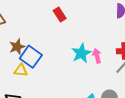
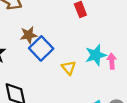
yellow triangle: (21, 70) -> (69, 68), moved, turned 32

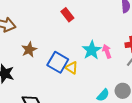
blue square: (41, 48) -> (58, 62), moved

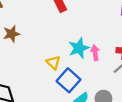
blue square: (58, 62) -> (69, 80), moved

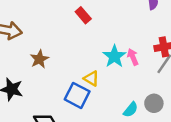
blue square: (69, 80) -> (77, 95), moved

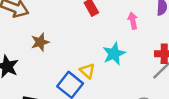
pink arrow: (133, 57) -> (133, 21), moved

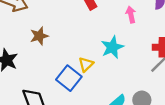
yellow triangle: (87, 71) -> (86, 64), turned 35

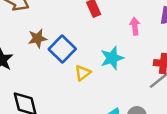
blue square: (69, 78) -> (62, 49), moved

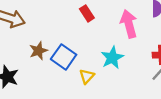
pink arrow: (135, 26) -> (129, 24), size x1.6

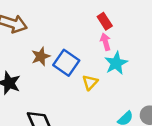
red rectangle: (87, 13) -> (105, 21), moved
pink arrow: (129, 24) -> (105, 42), moved, size x0.6

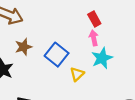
brown star: (41, 56) -> (23, 47), moved

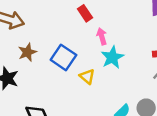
red rectangle: (94, 19) -> (85, 13), moved
yellow triangle: (77, 74) -> (87, 77), turned -32

